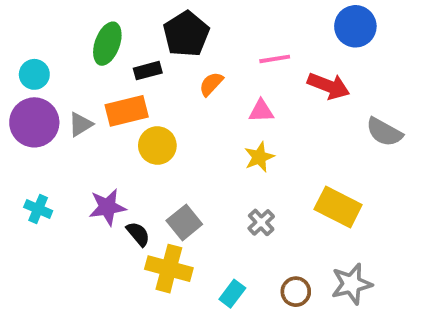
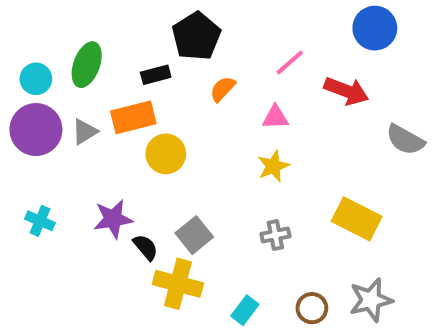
green ellipse: (107, 44) -> (87, 65), moved
pink line: (275, 59) -> (290, 63), turned -32
gray cross: (261, 222) -> (275, 235), turned 32

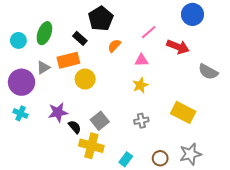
black rectangle: (156, 75) -> (80, 38), turned 56
purple circle: (36, 130) -> (22, 82), moved

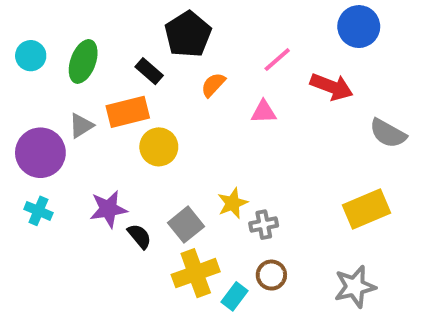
cyan circle: (18, 40) -> (31, 56), moved
yellow star: (140, 85) -> (233, 203), moved
yellow rectangle: (183, 112) -> (367, 209), moved, turned -50
yellow cross: (91, 146) -> (196, 273), moved, turned -35
brown circle: (160, 158) -> (271, 275), moved

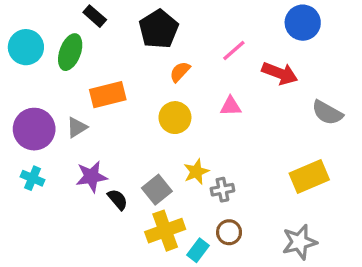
cyan circle: (31, 56) -> (26, 47), size x1.4
black rectangle: (149, 71) -> (95, 16), moved
pink triangle: (264, 112) -> (231, 106), moved
gray triangle: (81, 126) -> (77, 127), moved
yellow circle: (159, 147) -> (175, 118), moved

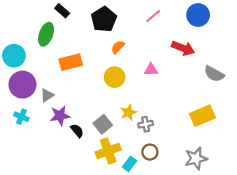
cyan circle: (26, 47) -> (14, 56), moved
pink line: (234, 50) -> (153, 16), moved
gray triangle: (77, 127) -> (47, 95), moved

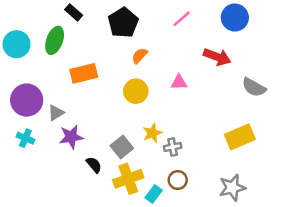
cyan circle: (14, 56) -> (17, 44), moved
black semicircle: (77, 131) -> (94, 165), moved

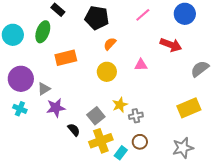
black pentagon: (123, 23) -> (97, 18), turned -30
gray semicircle: (254, 87) -> (200, 69), turned 114

